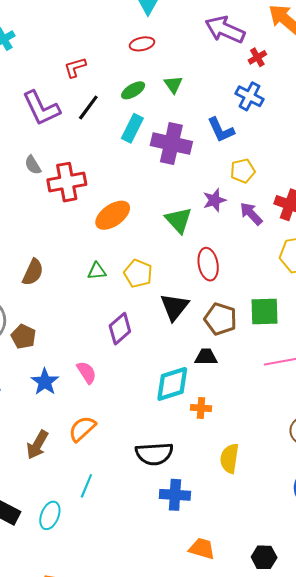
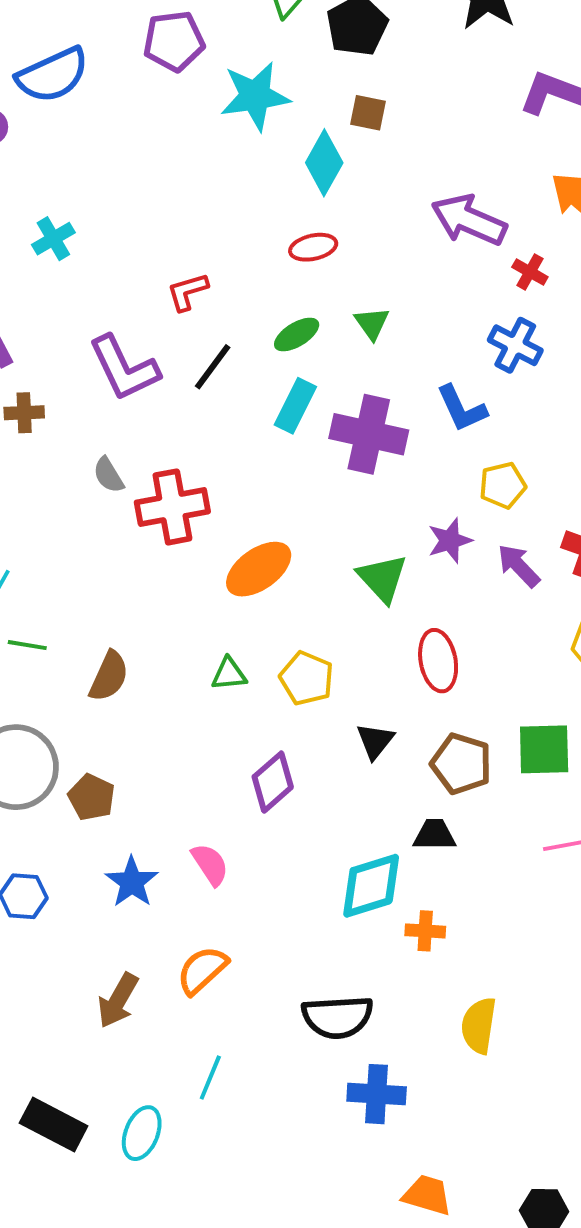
red cross: (257, 57) -> (530, 272), turned -30
black triangle: (175, 307) -> (375, 741), size x0.7

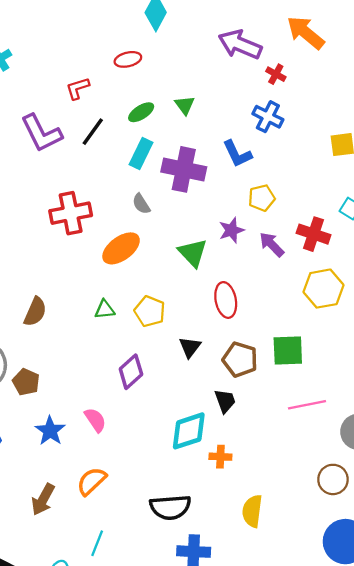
red ellipse: (313, 247) -> (128, 59), moved
gray semicircle: (108, 475) -> (141, 204), moved
black trapezoid: (435, 835) -> (225, 401), turned 70

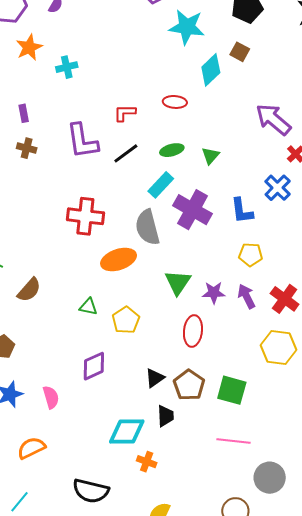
gray semicircle: (141, 204) -> (147, 227), size x1.8
purple star: (231, 230) -> (214, 293), moved
black triangle: (190, 347) -> (155, 378), moved

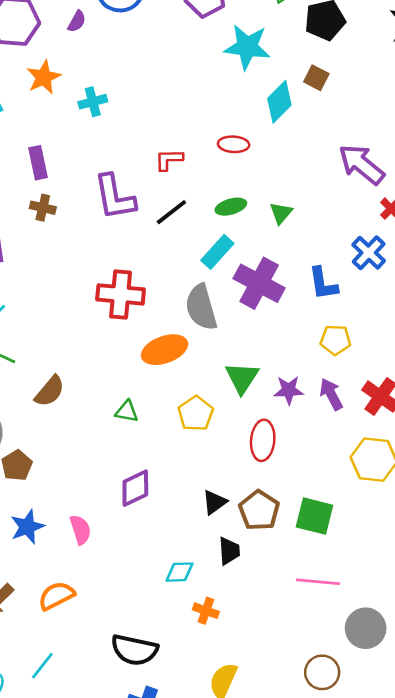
purple rectangle: (24, 113) -> (38, 163), size x1.4
yellow pentagon: (126, 320) -> (196, 414), moved
cyan diamond: (127, 431) -> (179, 572), size x0.6

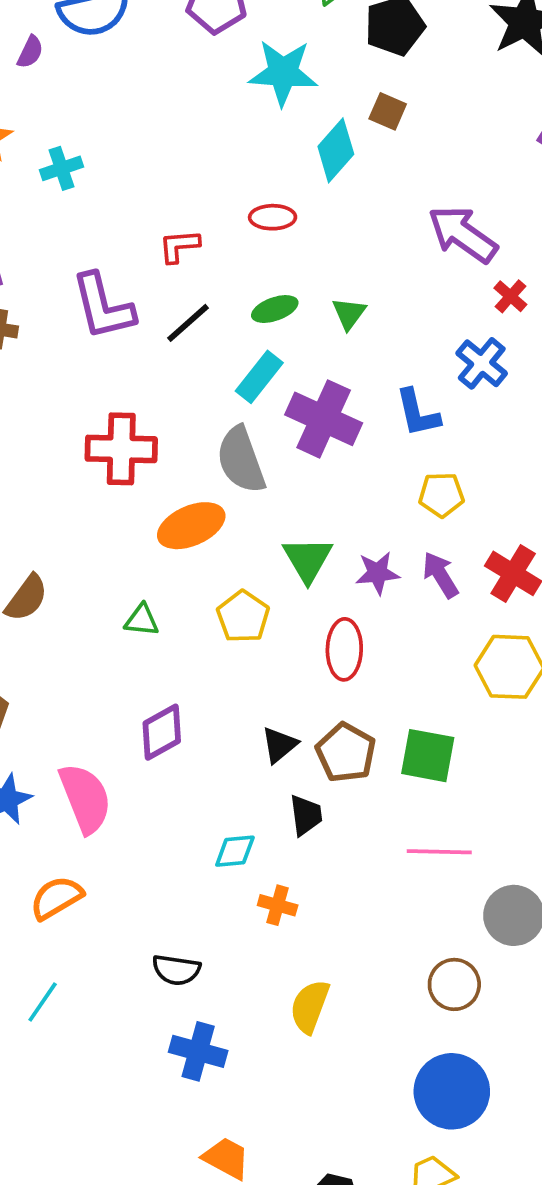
pink semicircle: (80, 530) -> (85, 798), size x1.6
black semicircle: (134, 650) -> (176, 970), size x0.7

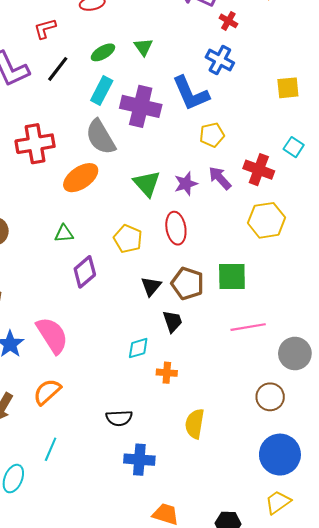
blue L-shape: (418, 413) -> (191, 93), size x1.4
yellow pentagon: (243, 617) -> (128, 239), moved
purple diamond: (162, 732) -> (85, 272), moved

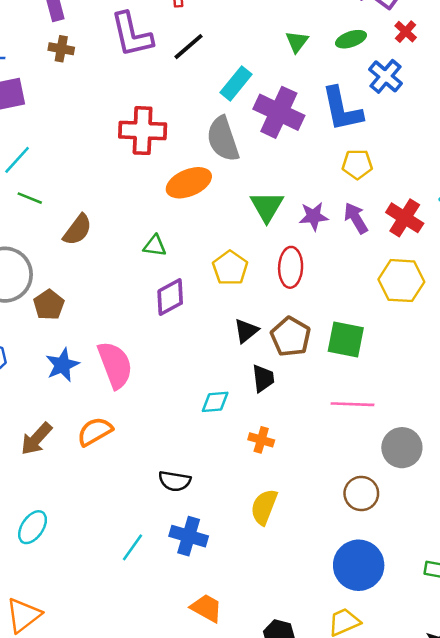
green ellipse: (103, 52) -> (351, 39), moved
orange cross: (167, 373) -> (261, 440), moved
cyan line: (51, 449) -> (133, 547), moved

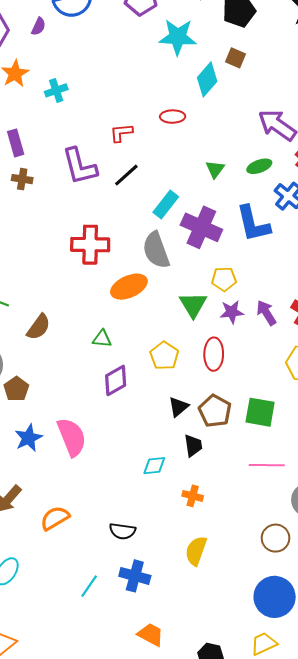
yellow pentagon: (357, 164) -> (224, 279), moved
orange semicircle: (95, 432) -> (55, 518), moved

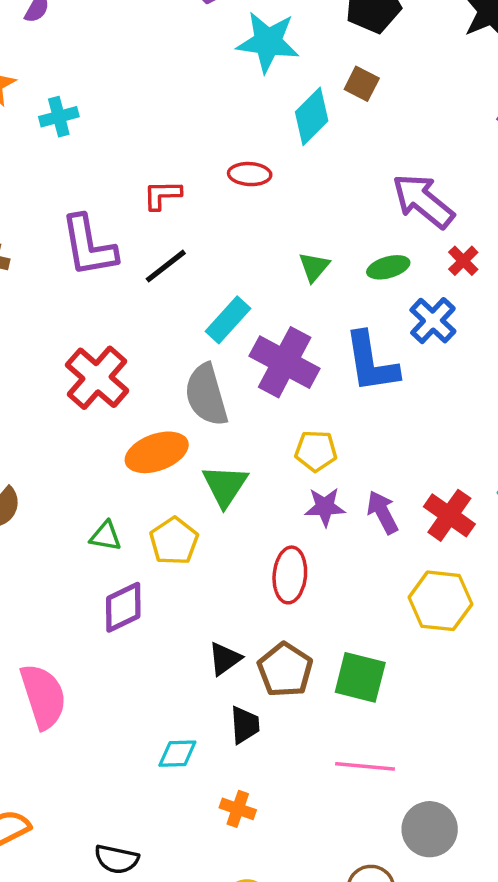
red cross: (90, 245) -> (97, 378), turned 36
green triangle: (193, 305) -> (225, 486), moved
yellow pentagon: (164, 356) -> (174, 541), moved

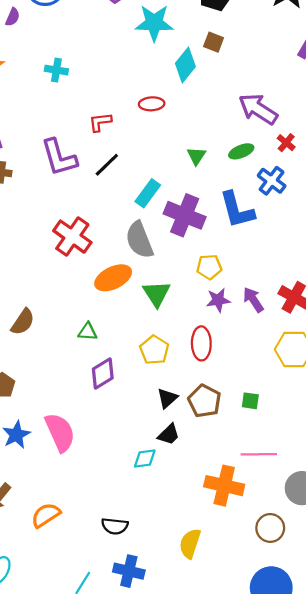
cyan cross: (59, 117) -> (56, 70), moved, turned 30
yellow pentagon: (174, 541) -> (154, 350), moved
green square: (360, 677) -> (250, 401), size x0.6
black trapezoid: (245, 725) -> (169, 434), moved, turned 55
orange cross: (238, 809) -> (224, 486), moved, size x1.8

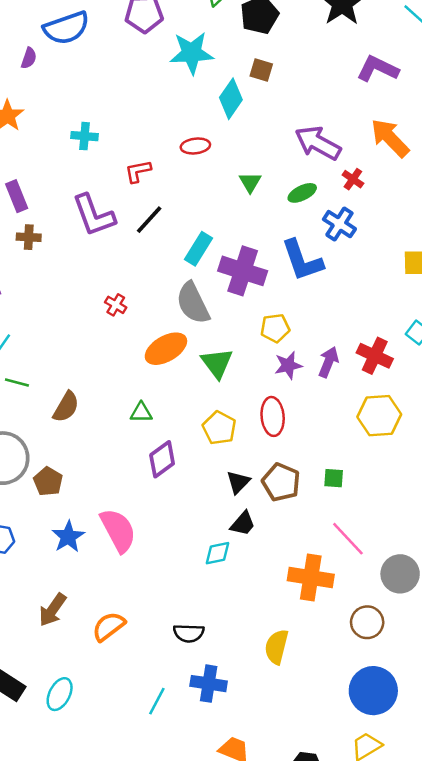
cyan cross: (56, 70) -> (85, 136), moved
green triangle: (196, 156) -> (250, 182), moved
red cross: (72, 237) -> (116, 305), size x0.5
purple arrow: (253, 300) -> (329, 362), turned 60
pink line: (259, 454) -> (348, 539), turned 52

